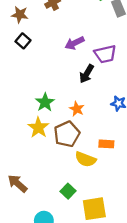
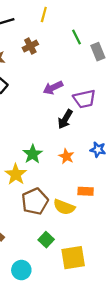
green star: (45, 102) -> (33, 154), moved
orange star: (77, 109) -> (66, 156), moved
brown pentagon: (67, 134) -> (35, 201), moved

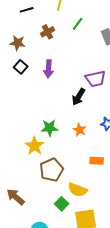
green line: (77, 37) -> (78, 24), moved, turned 64
purple arrow: (53, 88) -> (49, 69), moved, turned -60
green star: (33, 154) -> (50, 128), turned 30
yellow semicircle: (64, 207) -> (78, 190), moved

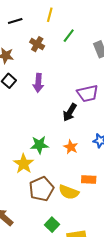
brown cross: (48, 32) -> (37, 44), turned -32
yellow semicircle: (78, 190) -> (69, 192), moved

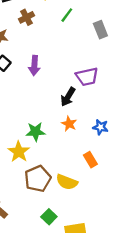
brown cross: (37, 44) -> (27, 17), moved, turned 32
orange star: (71, 147) -> (69, 124), moved
orange rectangle: (89, 179) -> (90, 160), moved, turned 56

